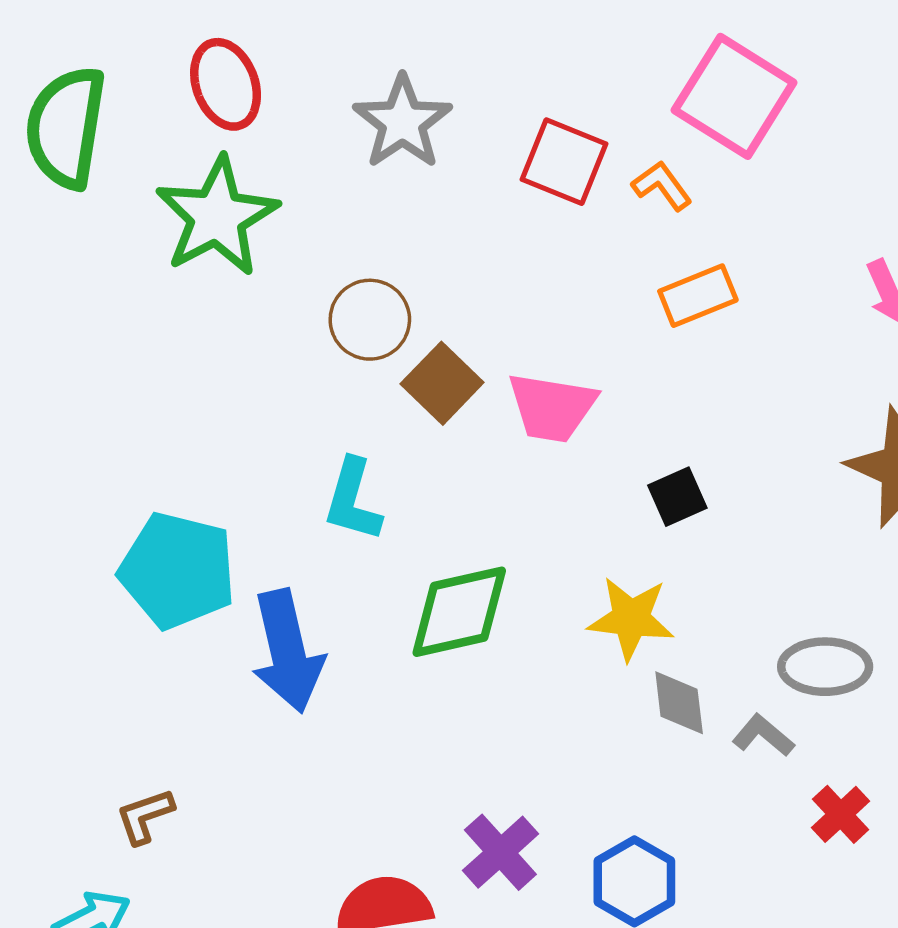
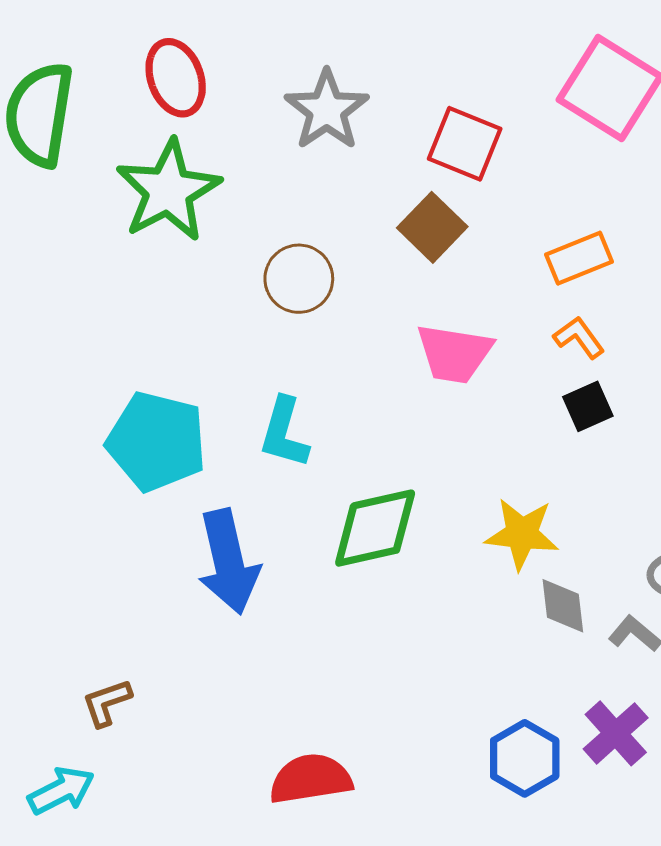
orange L-shape: (662, 186) -> (579, 337), moved
brown square: (442, 383) -> (432, 227), moved
black square: (677, 497) -> (588, 406), moved
cyan pentagon: (177, 570) -> (157, 442), moved
purple cross: (500, 852) -> (616, 733), moved

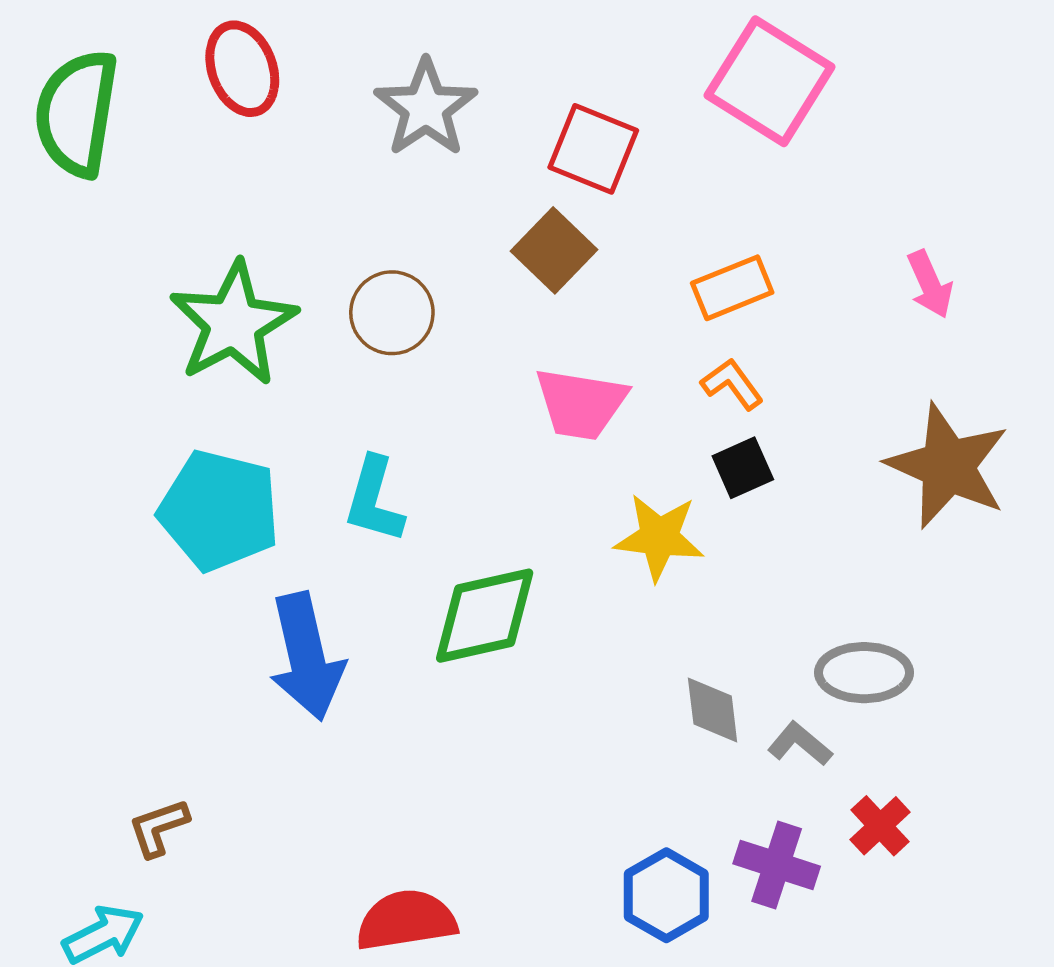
green star: (168, 191) -> (233, 323), moved
yellow star: (522, 534) -> (659, 537), moved
purple cross: (616, 733) -> (777, 865), turned -30

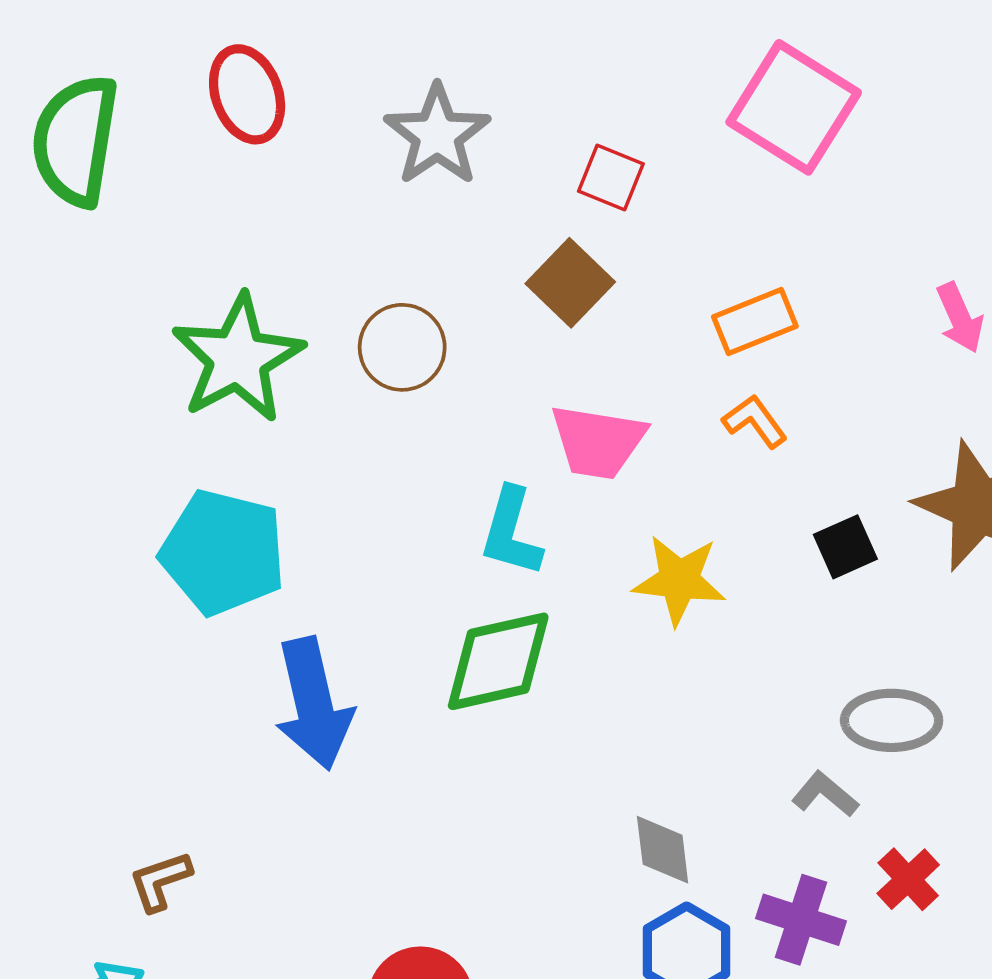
red square: (593, 149) -> (611, 177), size x0.7
black square: (743, 468) -> (845, 547), moved
cyan L-shape: (374, 500) -> (511, 532), moved
gray diamond: (713, 710) -> (663, 850), moved

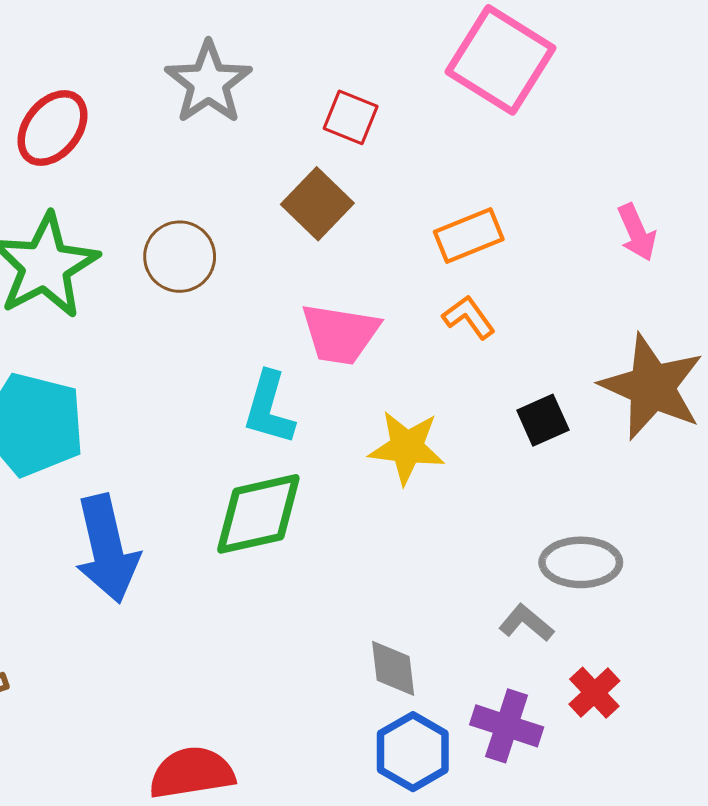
red ellipse: (247, 94) -> (53, 128), moved, turned 58

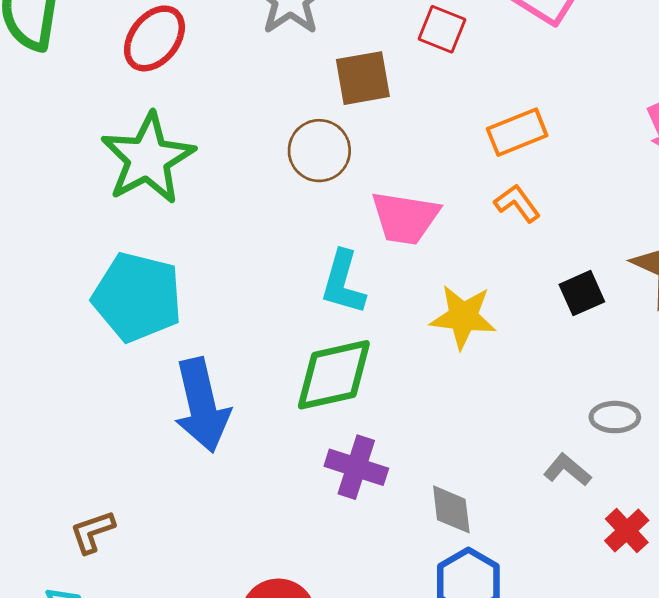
red square: (351, 117) -> (442, 29), moved
brown square: (317, 204) -> (363, 78), moved, turned 36
brown circle: (180, 257) -> (319, 151), moved
gray ellipse: (581, 562) -> (615, 417), size x0.7
purple cross: (507, 726) -> (356, 467), moved

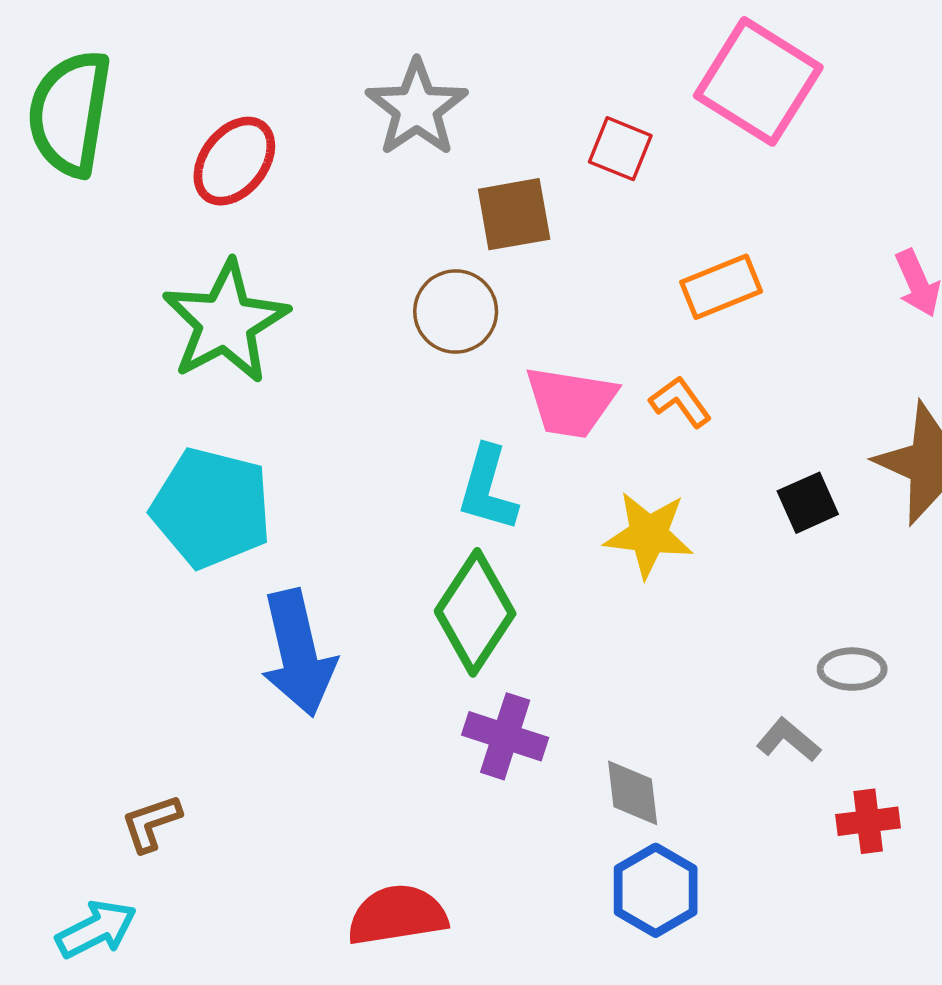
orange L-shape: (517, 203) -> (680, 402), moved
green diamond: (334, 375) -> (475, 612), turned -44
red cross: (627, 531) -> (868, 821), turned 36

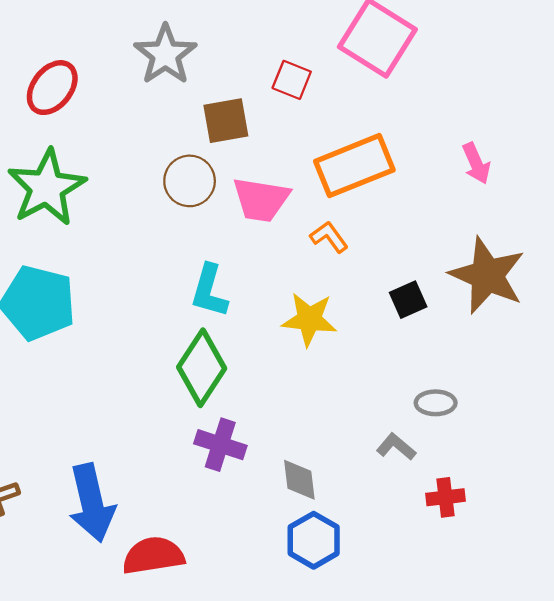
orange rectangle: (721, 287) -> (354, 166), size x1.6
pink trapezoid: (571, 402) -> (261, 200), moved
blue arrow: (298, 653) -> (92, 503), moved

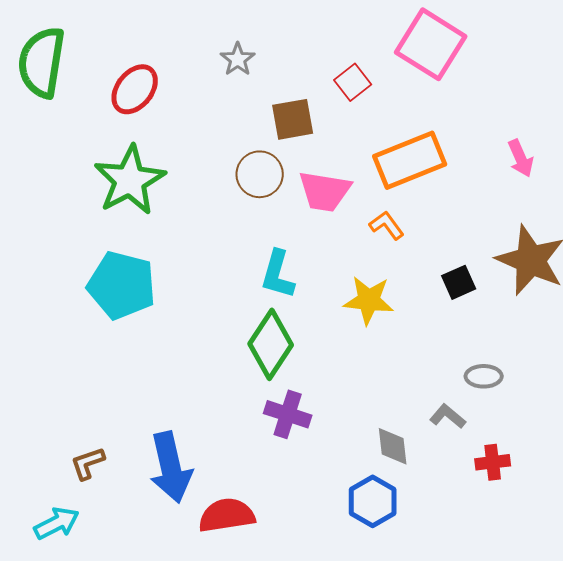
gray star: (165, 55) -> (238, 59), size x0.6
red square: (292, 80) -> (353, 82), turned 30
gray diamond: (299, 480) -> (393, 446), moved

